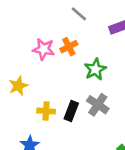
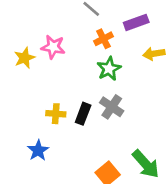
orange cross: (69, 47) -> (103, 39), moved
yellow star: (18, 86) -> (25, 58), moved

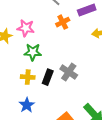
green star: (109, 69) -> (33, 52), moved, turned 30
blue star: (38, 150) -> (27, 105), moved

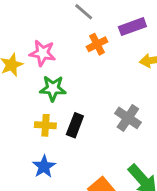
gray cross: (69, 72) -> (128, 118), moved

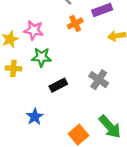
yellow cross: (45, 125) -> (13, 68), moved
black rectangle: (75, 125) -> (58, 85), turned 42

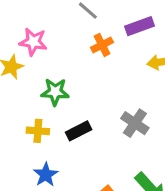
pink star: (34, 30) -> (33, 42), moved
yellow cross: (13, 68) -> (38, 131), moved

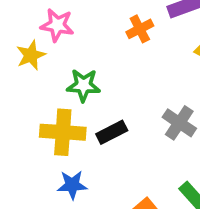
yellow cross: (38, 131) -> (63, 132), size x1.6
blue star: (46, 175) -> (72, 185), turned 30

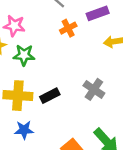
green star: (83, 85) -> (24, 55), moved

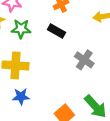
black rectangle: (50, 96) -> (57, 31), moved, turned 56

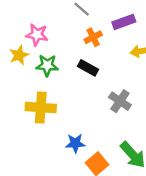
blue star: (21, 97) -> (75, 143), moved

